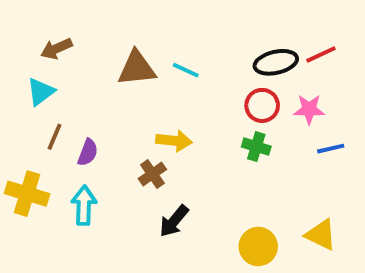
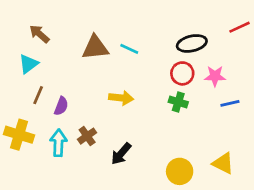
brown arrow: (56, 49) -> (39, 34), turned 65
red line: (321, 54) -> (239, 27), moved
brown cross: (152, 174) -> (87, 136), moved

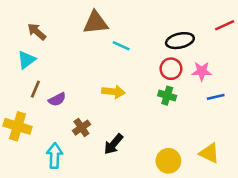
brown triangle: (95, 48) -> (96, 23), moved
purple semicircle: (61, 106) -> (57, 99), turned 42
cyan arrow: (58, 143) -> (55, 156), moved

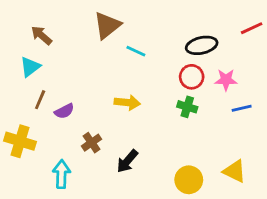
brown triangle: (96, 23) -> (107, 25), turned -32

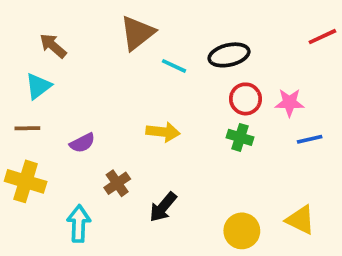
black ellipse: (202, 45) -> (229, 55), moved
brown line: (40, 100) -> (27, 128), moved, turned 66

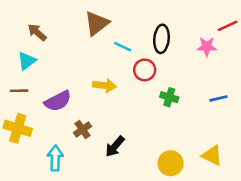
black ellipse: (229, 55) -> (161, 39), turned -72
red circle: (245, 99) -> (145, 70), moved
pink star: (289, 103) -> (207, 47), moved
yellow arrow: (163, 132) -> (104, 85), moved
purple semicircle: (82, 143) -> (58, 101), size x1.5

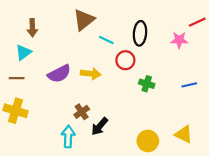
brown arrow: (37, 32) -> (32, 28), turned -132
purple semicircle: (58, 101) -> (59, 74), moved
brown cross: (82, 130) -> (82, 112), moved
cyan arrow: (55, 158) -> (68, 136), moved

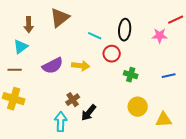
brown triangle: (84, 20) -> (60, 18), moved
yellow triangle: (184, 134) -> (164, 120), turned -30
yellow circle: (148, 141) -> (138, 107), moved

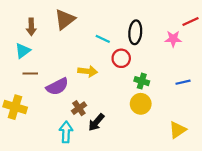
purple semicircle: (53, 66) -> (57, 86), moved
brown line: (15, 70) -> (30, 73), moved
yellow circle: (138, 107) -> (141, 104), moved
yellow triangle: (164, 120) -> (178, 130), turned -30

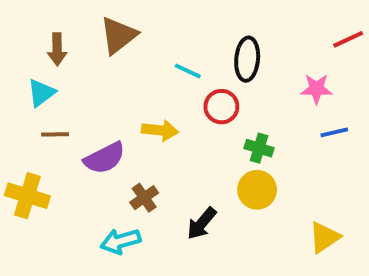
pink star: (173, 39) -> (316, 89), moved
blue line: (183, 82) -> (334, 132), moved
black arrow: (96, 122) -> (202, 223), moved
cyan arrow: (66, 132) -> (120, 241), turned -108

